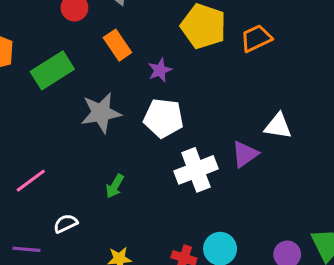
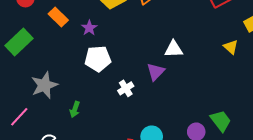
gray star: (101, 113) -> (44, 85), moved
white cross: (196, 170) -> (126, 88), size x0.6

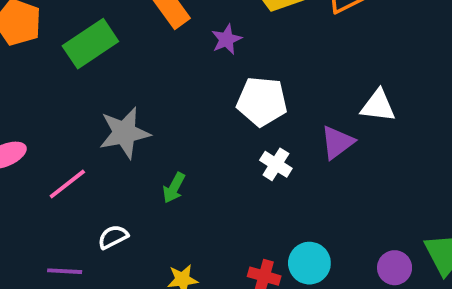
white pentagon: (98, 59) -> (262, 101), moved
white cross: (126, 88) -> (276, 164), turned -35

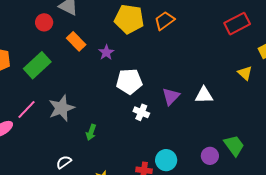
white triangle: (378, 106) -> (204, 95), moved
pink line: (67, 184) -> (26, 110), moved

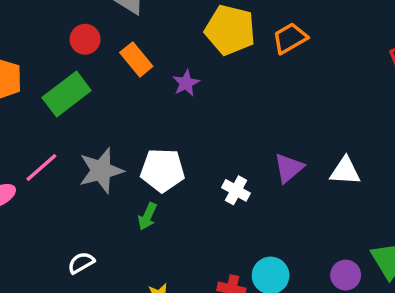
red circle: (44, 22) -> (85, 39), moved
white pentagon: (129, 81) -> (163, 170), moved
white semicircle: (64, 162) -> (81, 263), moved

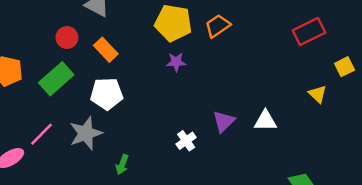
purple star: (186, 83) -> (176, 62), moved, turned 30
white pentagon: (163, 170) -> (107, 94), moved
white cross: (236, 190) -> (186, 141), turned 30

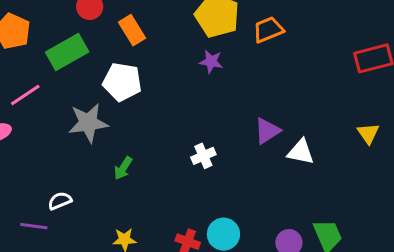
purple triangle: (224, 121) -> (267, 131), moved
pink line: (42, 134) -> (25, 95), moved

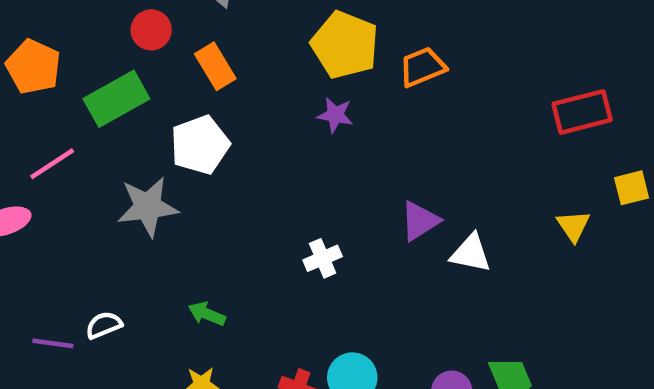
white pentagon: (122, 82) -> (200, 145), turned -30
green arrow: (123, 168) -> (207, 314), moved, turned 80
purple line: (34, 226) -> (53, 343), moved

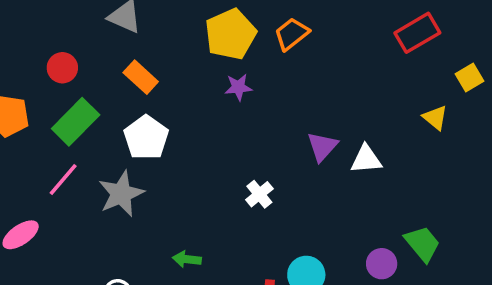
red circle: (151, 30) -> (62, 68), moved
yellow pentagon: (345, 45) -> (231, 34), turned -30
pink line: (52, 164) -> (63, 180), moved

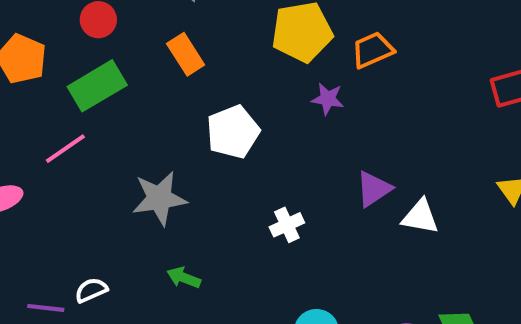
purple star: (238, 87) -> (328, 99), moved
white pentagon: (146, 138) -> (233, 132), moved
gray star: (121, 194) -> (159, 198), moved

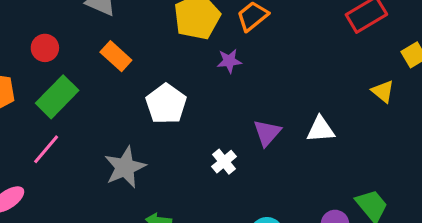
purple triangle: (374, 189) -> (267, 133), moved

